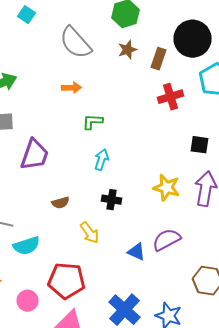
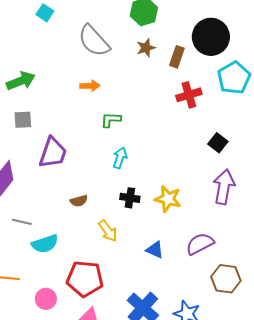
black square: (200, 145) -> (218, 143), turned 30
yellow star: (166, 188) -> (168, 199), moved
purple semicircle: (166, 240) -> (200, 244), moved

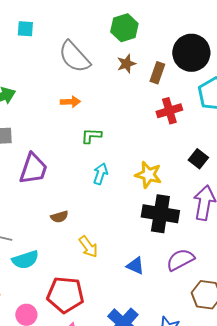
cyan square: (45, 13) -> (25, 29), turned -30
black cross: (130, 198) -> (160, 214), moved, size x1.8
yellow star: (168, 199) -> (148, 175), moved

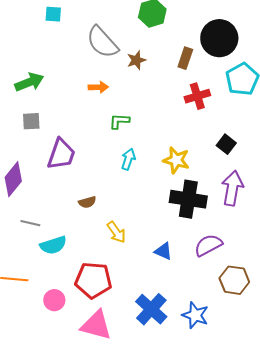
brown star: (126, 64) -> (136, 60), moved

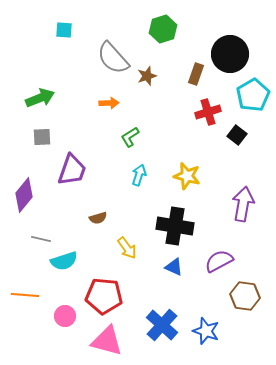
green L-shape: (119, 121) -> (130, 137), turned -35
black square: (226, 144) -> (237, 135), moved
black cross: (188, 199) -> (175, 226), moved

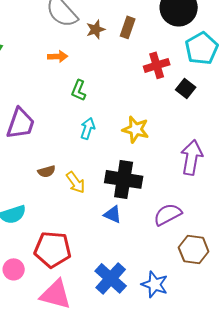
brown rectangle: (196, 74) -> (128, 27), moved
green L-shape: (130, 137) -> (79, 90), turned -35
yellow arrow: (127, 248) -> (76, 182), moved
blue triangle: (174, 267) -> (113, 214), moved

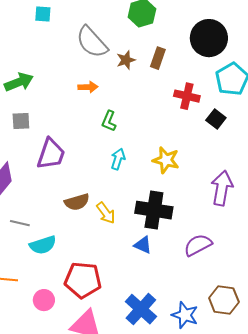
red cross: (157, 65) -> (187, 96), turned 30
brown semicircle: (47, 171) -> (77, 202), size x1.4
brown hexagon: (194, 249) -> (224, 300), moved

